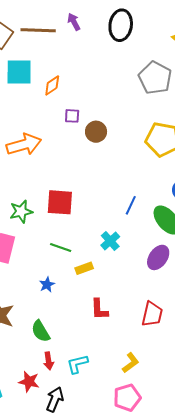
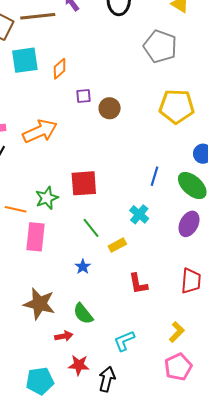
green line: (61, 247) -> (91, 228), turned 40
red arrow: (48, 361) -> (64, 336), moved, turned -84

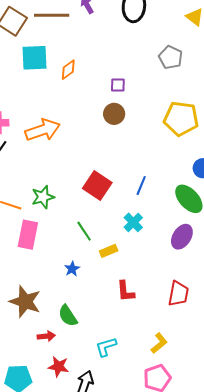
gray pentagon: (160, 46) -> (171, 57), size x0.7
purple square: (84, 96) -> (118, 85), moved
blue line: (154, 176) -> (141, 186), moved
red square: (84, 183) -> (97, 185), moved, turned 32

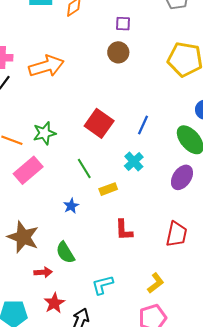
pink rectangle: (28, 235) -> (28, 170), turned 36
red star: (58, 366) -> (54, 303), turned 30

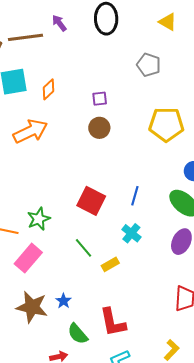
orange arrow: (46, 66) -> (30, 131), moved
blue star: (71, 206) -> (63, 301), moved
red L-shape: (124, 230) -> (113, 322), moved, size x1.4
brown star: (23, 237) -> (32, 307), moved

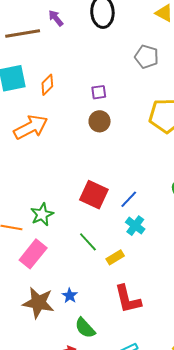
blue line: (135, 196) -> (129, 199), moved, turned 30
red L-shape: (113, 322) -> (128, 299), moved

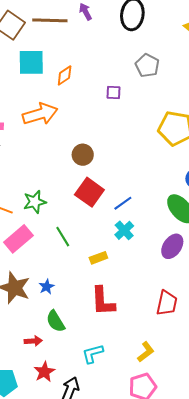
gray pentagon: (147, 57) -> (147, 65), moved
brown circle: (100, 121) -> (83, 155), moved
green line: (88, 242) -> (63, 237), moved

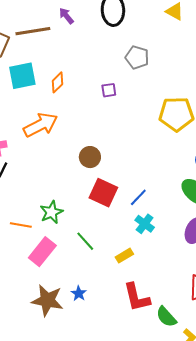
green semicircle: (55, 321) -> (166, 317), moved

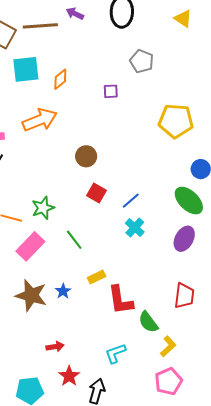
purple arrow: (66, 16) -> (75, 14), turned -30
red square: (103, 193) -> (96, 193), size x0.7
yellow rectangle: (124, 256) -> (97, 277), moved

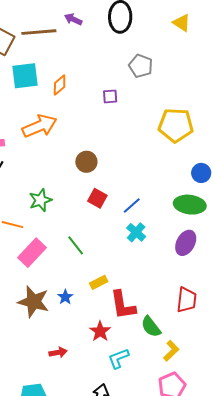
green ellipse: (189, 201) -> (190, 205), turned -36
green star: (43, 208) -> (40, 200), moved
red star: (69, 376) -> (100, 331), moved

